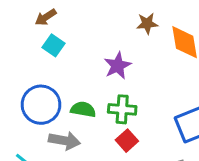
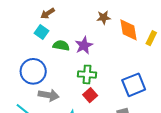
brown arrow: (46, 17) -> (48, 13), moved
green semicircle: (83, 109) -> (61, 45), moved

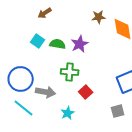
cyan square: (41, 32) -> (38, 41), moved
blue circle: (33, 71) -> (21, 79), moved
green cross: (87, 74) -> (70, 72), moved

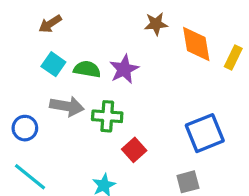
brown arrow: (45, 13) -> (50, 24), moved
blue circle: (21, 79) -> (25, 128), size x0.6
gray arrow: (46, 92) -> (67, 106), moved

